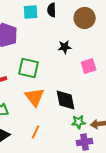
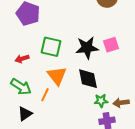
black star: (65, 47) -> (87, 48), moved, size x1.6
orange line: (36, 132) -> (45, 95), moved

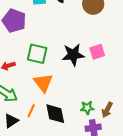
black diamond: (88, 79) -> (55, 114), moved
orange line: (45, 95) -> (31, 111), moved
brown arrow: (121, 103) -> (107, 110), turned -56

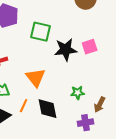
green square: (37, 54) -> (41, 32), moved
green star: (87, 108) -> (78, 93), moved

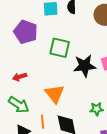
orange line: (24, 106) -> (43, 122), turned -32

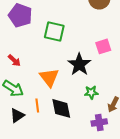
black star: (85, 66) -> (79, 64), moved, turned -30
red arrow: (20, 77) -> (14, 60), turned -120

